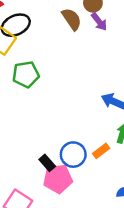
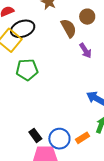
purple arrow: (99, 22) -> (85, 51), moved
black rectangle: (47, 163) -> (35, 135), moved

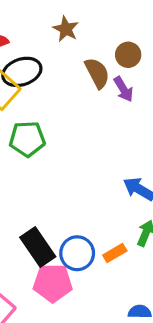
purple arrow: (85, 51) -> (123, 89), moved
black rectangle: (35, 135) -> (38, 247), size x1.6

